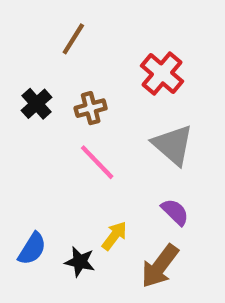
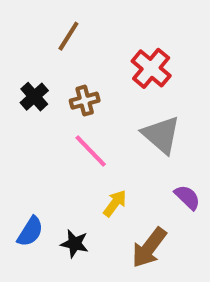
purple semicircle: (175, 212) -> (187, 197), moved
yellow arrow: (114, 236) -> (115, 203), moved

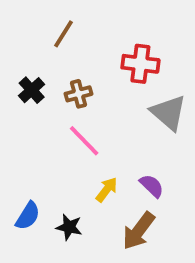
red cross: (151, 68) -> (140, 64), turned -33
gray triangle: (161, 135) -> (169, 113), moved
purple semicircle: (187, 197) -> (152, 186), moved

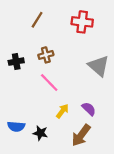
red cross: (140, 64) -> (82, 22), moved
black cross: (32, 90) -> (16, 62), moved, turned 32
blue semicircle: (28, 216) -> (16, 126), turned 63

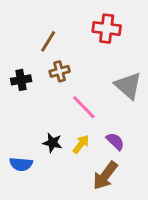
brown line: (37, 20) -> (48, 41), moved
pink line: (49, 82) -> (84, 107), moved
black star: (40, 133) -> (52, 143), moved

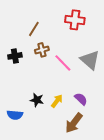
pink line: (84, 107) -> (63, 63), moved

